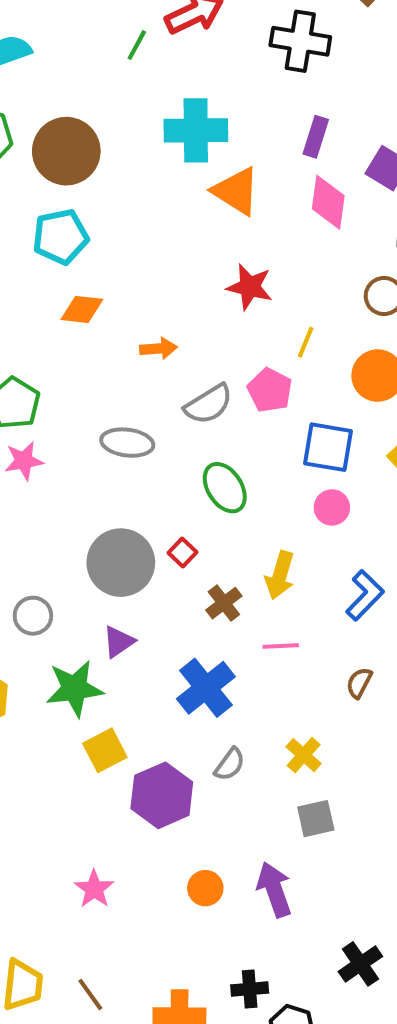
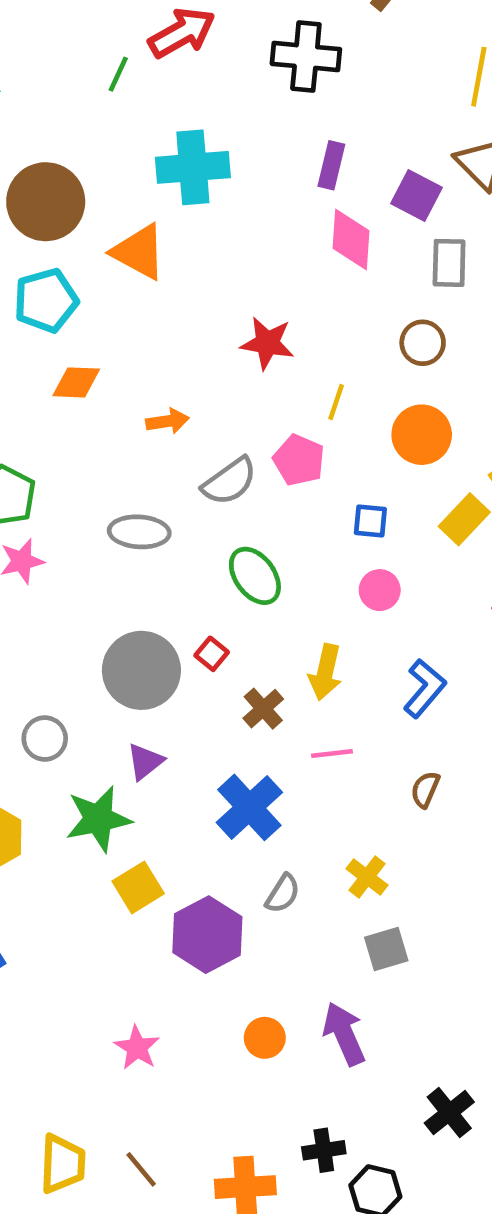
orange triangle: (236, 191) -> (139, 252), moved
blue square: (328, 447) -> (370, 521), size x0.6

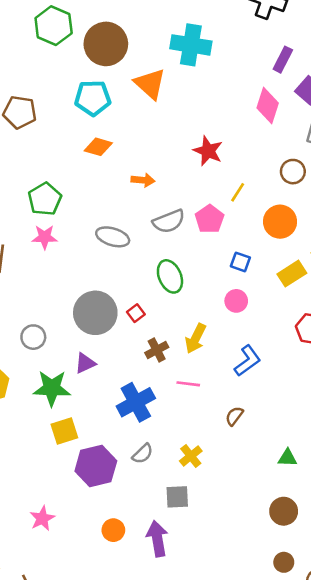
purple rectangle: (331, 165) -> (283, 60), moved
gray square: (386, 949) -> (177, 497), moved

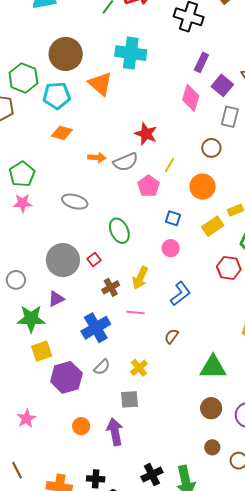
green hexagon: (54, 26) -> (23, 78), moved
gray semicircle: (169, 221) -> (126, 162), moved
green triangle: (288, 458) -> (213, 367), size x1.8

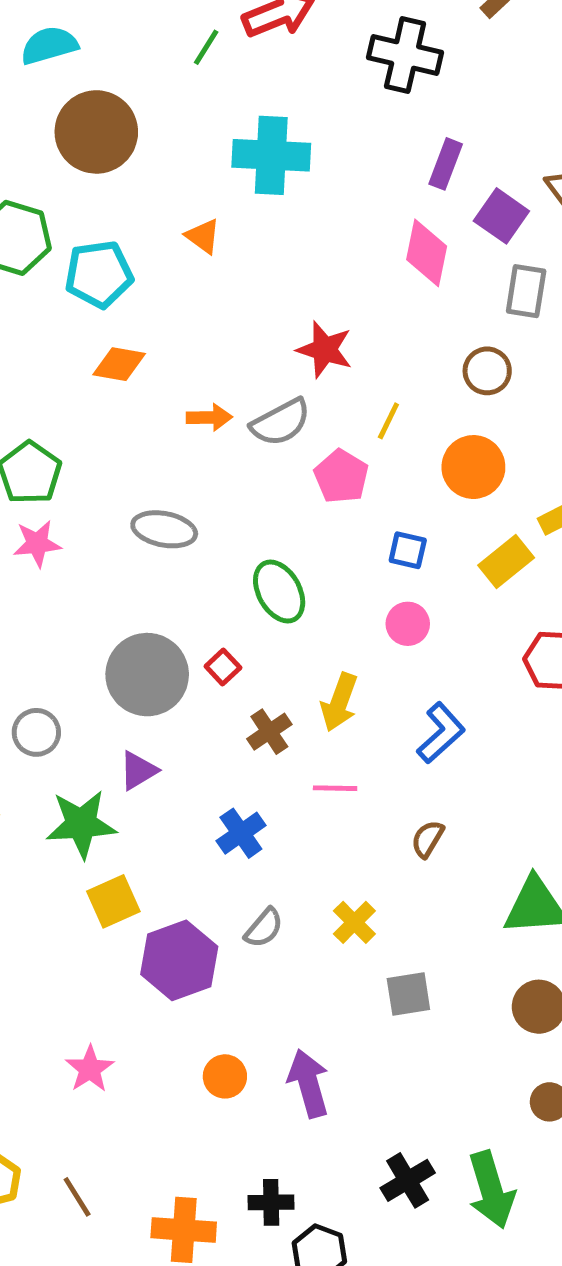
brown circle: (66, 54) -> (96, 132), moved
orange triangle: (100, 84) -> (203, 236), size x0.6
blue cross: (96, 328) -> (241, 833), size x0.7
gray square: (129, 399) -> (408, 994), moved

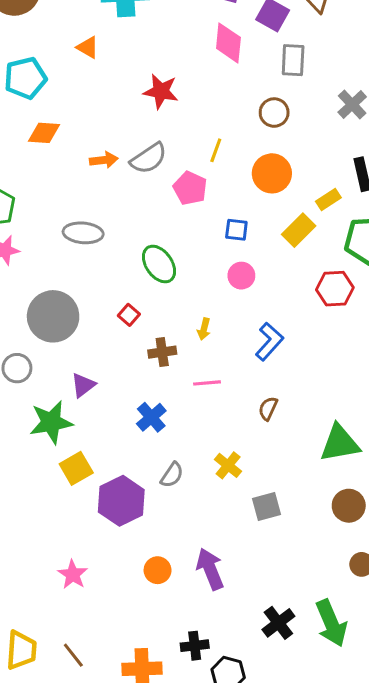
red star: (325, 350) -> (161, 91), moved
gray circle: (147, 675) -> (53, 316), moved
yellow arrow: (339, 702) -> (204, 329), size x0.6
brown cross: (269, 732) -> (162, 352), turned 32

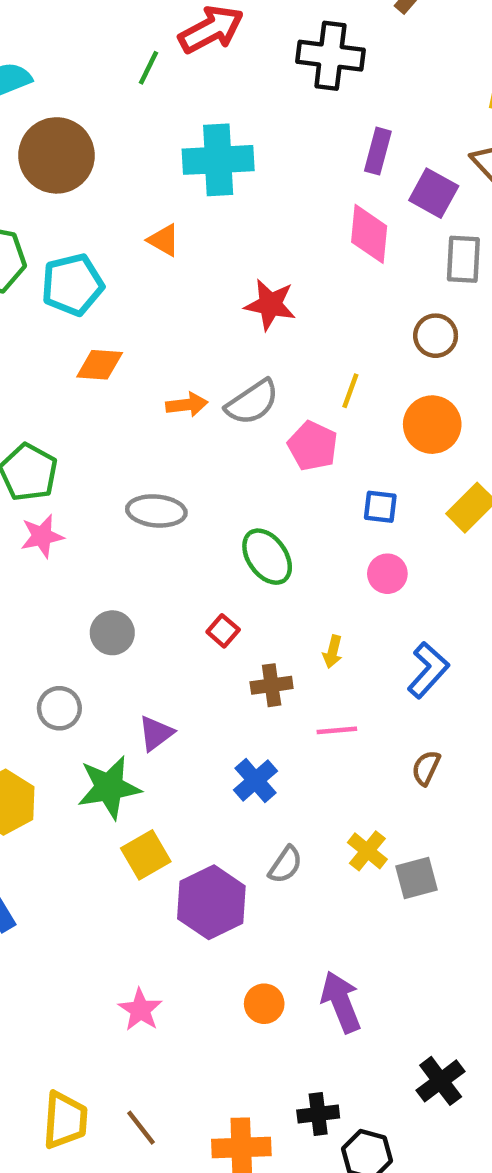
gray circle: (53, 316) -> (112, 633), size x0.6
gray square: (266, 507) -> (417, 878), moved

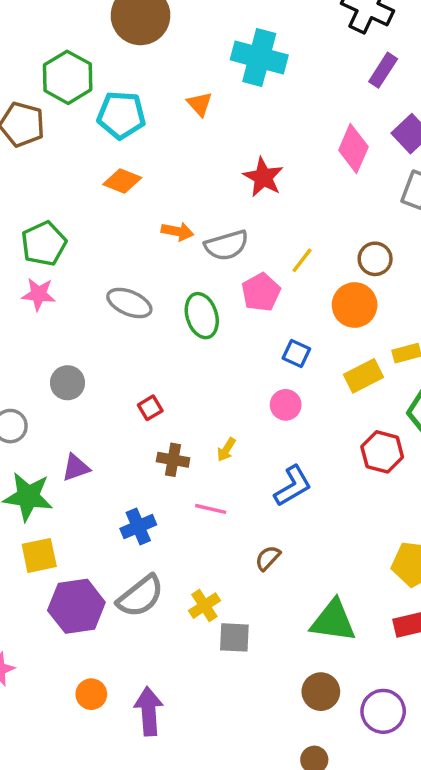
purple rectangle: (378, 151) -> (383, 70), moved
brown circle: (436, 336) -> (375, 259), moved
green ellipse: (267, 557) -> (202, 316), moved
gray semicircle: (285, 865) -> (140, 596), size x1.6

